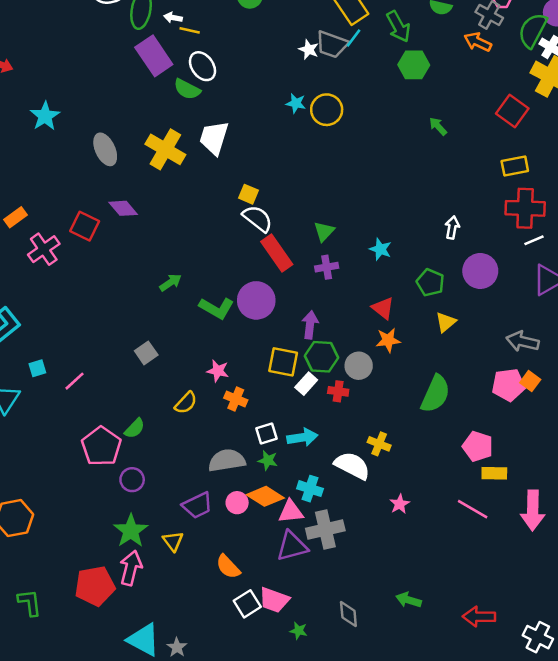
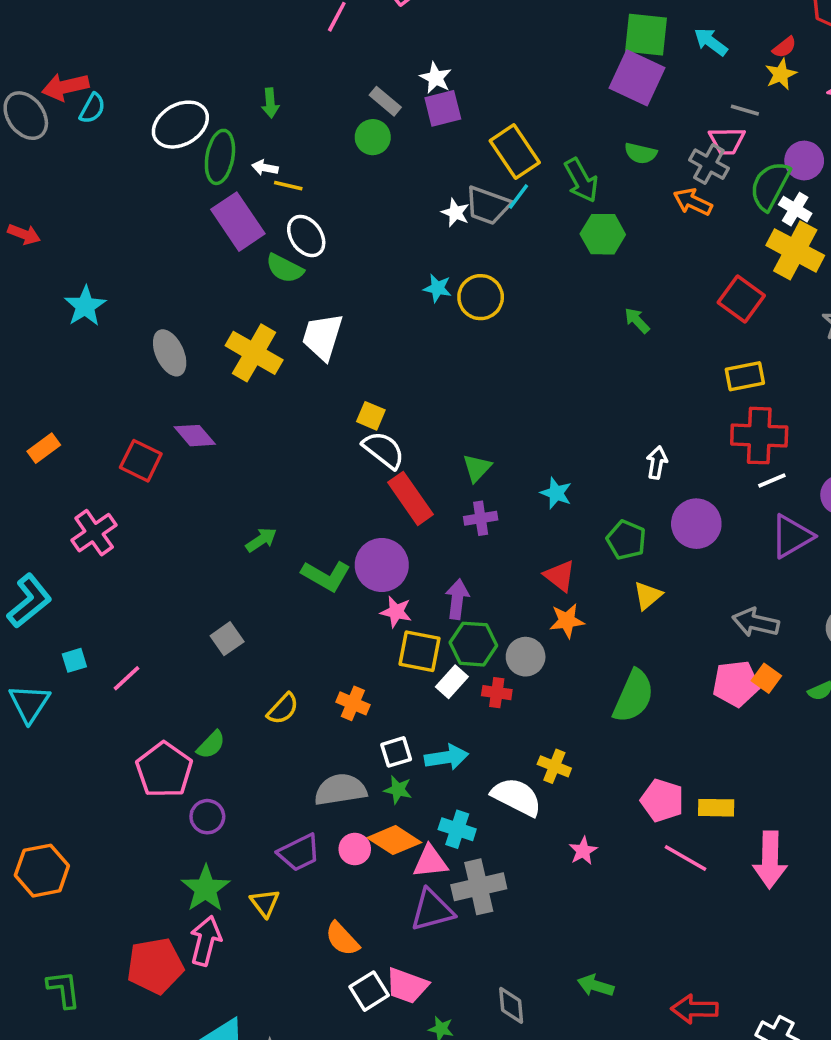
pink cross: (44, 249) -> (94, 533), moved
pink star: (218, 371) -> (396, 612), moved
pink pentagon: (478, 446) -> (662, 800), moved

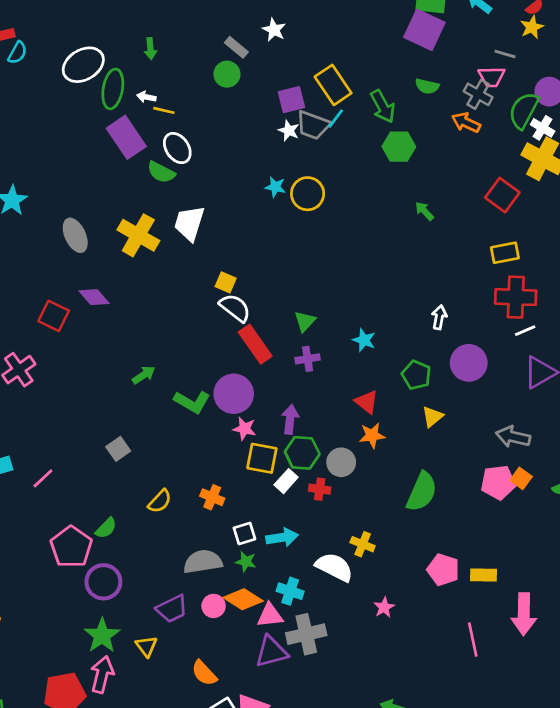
purple square: (443, 108) -> (291, 100), moved
purple circle: (207, 817) -> (103, 582), size x1.4
pink line: (686, 858) -> (473, 640), moved, turned 48

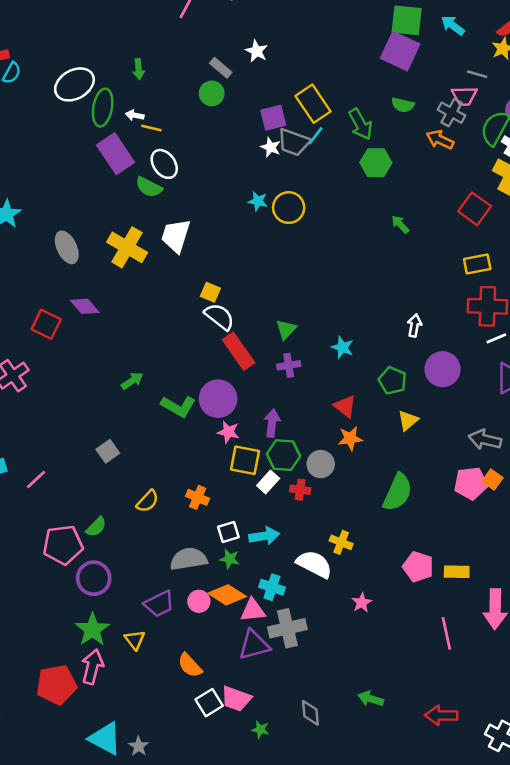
pink pentagon: (71, 547) -> (63, 545), turned 30

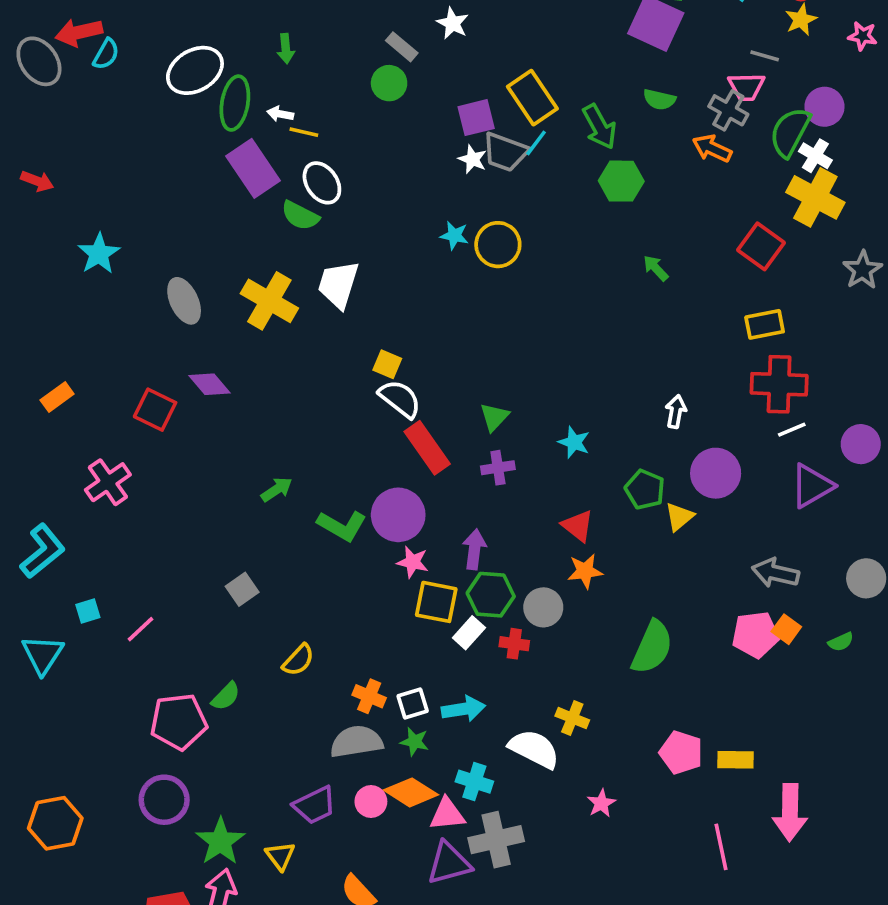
yellow triangle: (408, 420) -> (679, 517), moved
orange cross: (198, 497) -> (369, 696), moved
purple circle: (94, 578) -> (164, 800), moved

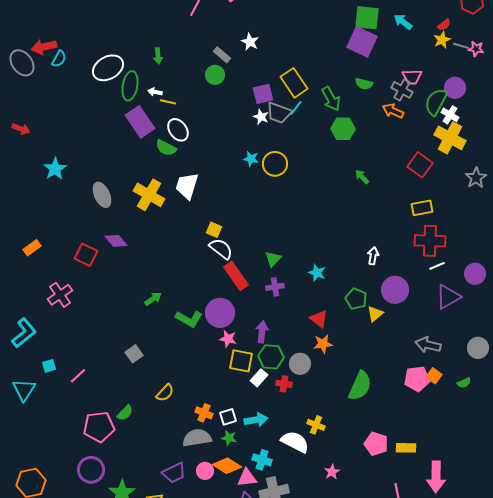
gray line: (765, 56) -> (461, 46), moved

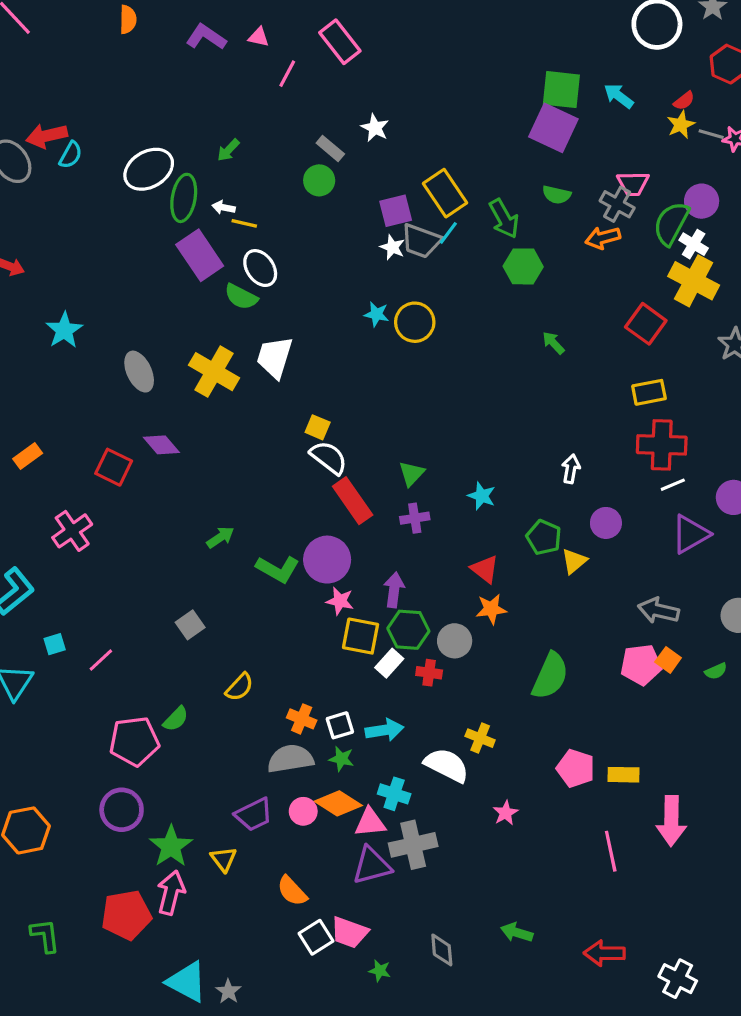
green arrow: (158, 56) -> (228, 150), turned 49
orange arrow: (393, 111) -> (603, 238), turned -40
purple circle: (395, 290) -> (606, 523), size x0.7

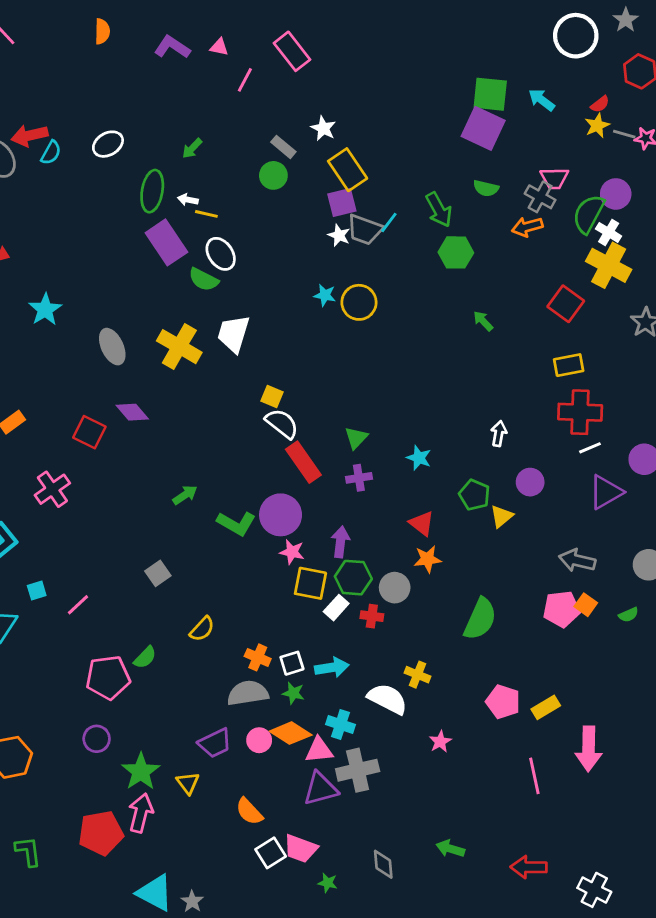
white ellipse: (149, 169) -> (108, 144), moved, size x0.7
yellow rectangle: (445, 193) -> (348, 170), moved
yellow rectangle: (623, 775) -> (546, 707), turned -32
purple circle: (122, 810) -> (97, 739), size x0.7

